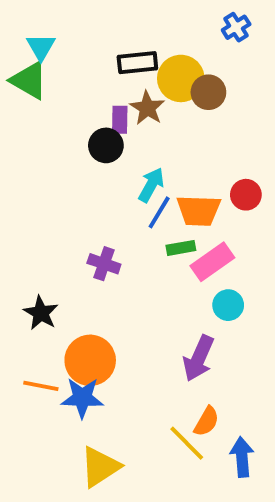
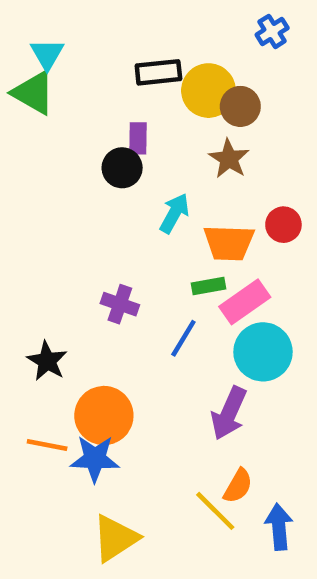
brown star: (147, 108) -> (229, 159), moved
blue line: (159, 212) -> (183, 338), moved
cyan circle: (228, 305) -> (263, 352), size x1.6

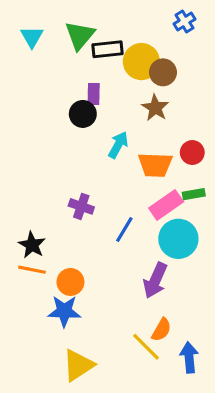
green triangle: (33, 93) -> (80, 35), moved, turned 40
green rectangle: (208, 286) -> (194, 194), moved
orange circle: (104, 416) -> (70, 282), size x0.7
orange line: (47, 445) -> (32, 270), moved

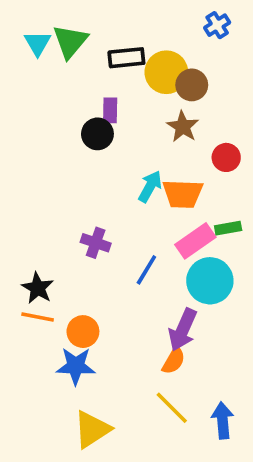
green triangle: (80, 35) -> (70, 41), moved
cyan arrow: (118, 145) -> (150, 186), moved
red circle: (192, 152) -> (226, 157), moved
orange semicircle: (161, 330) -> (174, 361), moved

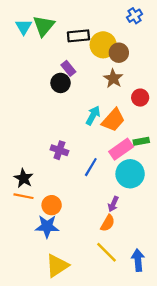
purple rectangle: (110, 110) -> (68, 68), turned -40
orange trapezoid: (183, 194) -> (113, 120), turned -50
purple arrow: (183, 330) -> (113, 204), size x0.6

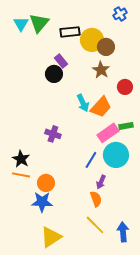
cyan arrow: (93, 115) -> (83, 103), turned 126
blue line: (91, 167) -> (91, 160), moved
orange semicircle: (108, 223) -> (96, 199), turned -49

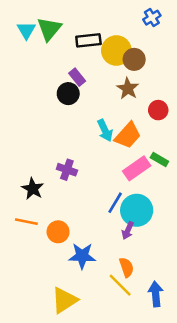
green rectangle: (126, 126) -> (159, 160), turned 40
cyan circle: (116, 155) -> (137, 210), moved
black star: (21, 159) -> (33, 189), moved
orange semicircle: (96, 199) -> (127, 267), moved
blue star: (42, 202) -> (82, 256), moved

